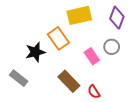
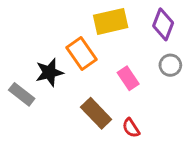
gray circle: (112, 47) -> (170, 65), moved
gray rectangle: (19, 78) -> (22, 94), moved

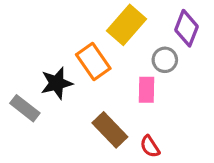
yellow rectangle: (111, 21) -> (127, 25), turned -36
gray circle: (170, 65) -> (165, 60), moved
pink rectangle: (128, 78) -> (147, 90), turned 35

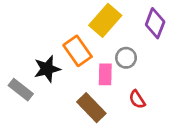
gray circle: (165, 60) -> (126, 58), moved
pink rectangle: (147, 90) -> (105, 74), moved
red semicircle: (150, 146) -> (137, 99), moved

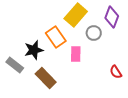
gray circle: (126, 58) -> (94, 33), moved
red semicircle: (137, 99) -> (116, 72), moved
brown rectangle: (91, 108) -> (46, 78), moved

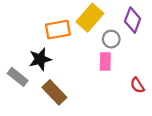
orange rectangle: (56, 37) -> (58, 30), moved, turned -65
pink rectangle: (76, 54) -> (105, 62), moved

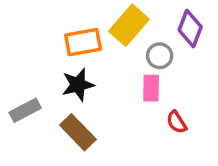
black star: (40, 59) -> (78, 85), moved
gray rectangle: (18, 77) -> (25, 110), turned -66
red semicircle: (137, 85) -> (177, 122), moved

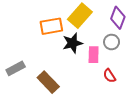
gray circle: (160, 56) -> (112, 42), moved
black star: (78, 85) -> (72, 43), moved

